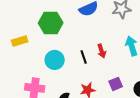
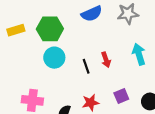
yellow rectangle: (20, 41) -> (16, 30), moved
cyan circle: (55, 60) -> (54, 58), moved

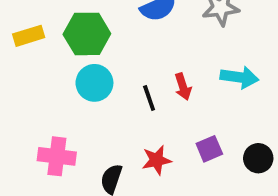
cyan arrow: (139, 54) -> (239, 77), turned 115

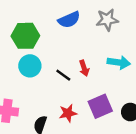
black line: (149, 98) -> (63, 75), turned -35
purple square: (209, 149) -> (100, 106), size x1.5

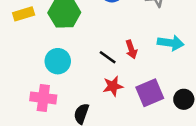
cyan circle: (30, 66) -> (58, 61), moved
red star: (68, 113) -> (113, 86), moved

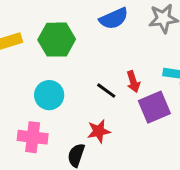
red star: (113, 86) -> (99, 131), moved
purple square: (150, 93) -> (154, 107), moved

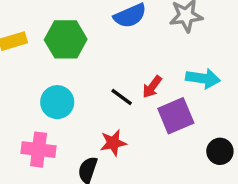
red arrow: (133, 82) -> (152, 87), turned 55

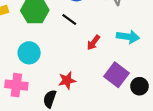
black line: (122, 97) -> (69, 19), moved
purple square: (176, 116) -> (116, 75), moved, turned -30

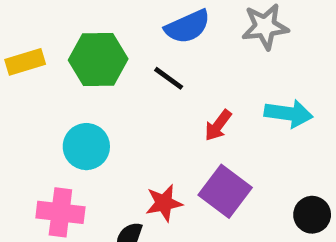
purple square: (116, 75) -> (225, 191), moved

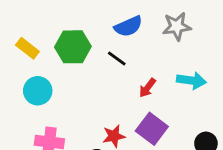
yellow rectangle: (25, 62) -> (27, 48), turned 55
cyan circle: (86, 147) -> (38, 91), moved

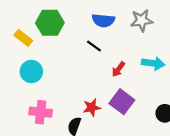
blue semicircle: (128, 26) -> (103, 20), turned 30
green hexagon: (73, 47) -> (50, 23), moved

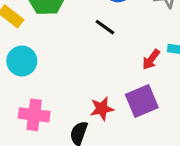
red arrow: (118, 69) -> (151, 59), moved
purple square: (122, 102) -> (142, 101), turned 30

